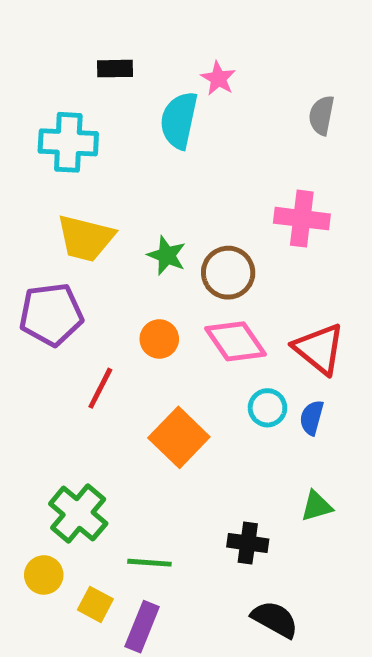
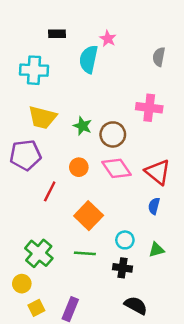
cyan circle: (267, 408) -> (125, 240), moved
green line: (149, 563) -> (85, 253), moved
yellow square: (95, 604) -> (36, 308), moved, turned 35

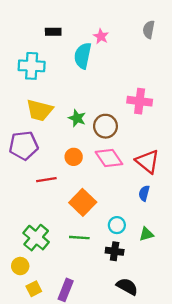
gray semicircle: (159, 57) -> (149, 30), moved
red line: (50, 191) -> (46, 180), turned 54

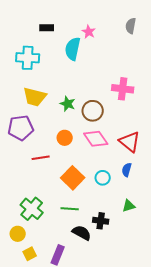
cyan circle: (117, 225) -> (103, 178), moved
black semicircle: (127, 286) -> (82, 233), moved

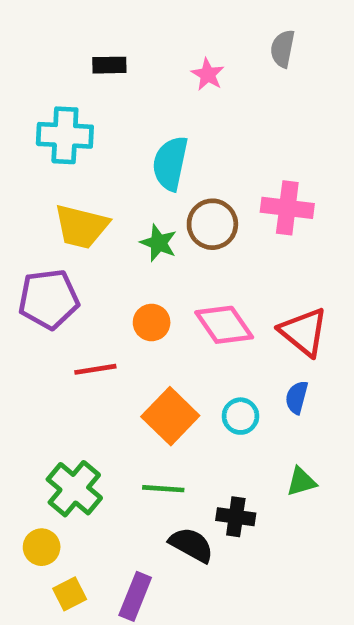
gray semicircle: (131, 26) -> (283, 49), moved
cyan semicircle: (73, 49) -> (170, 163), moved
brown circle: (93, 111) -> (212, 224), moved

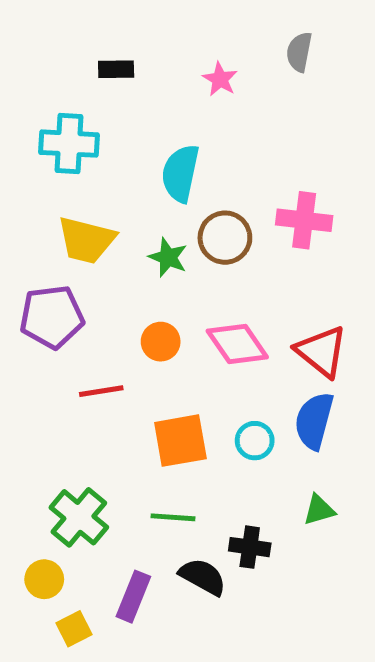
blue semicircle: (297, 397) -> (314, 421), size x1.6
orange square: (170, 416) -> (180, 441), turned 36
purple rectangle: (135, 596) -> (133, 597), moved

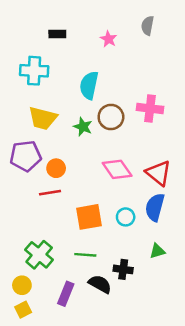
orange circle: (161, 342) -> (56, 168), moved
yellow square: (74, 629) -> (23, 310), moved

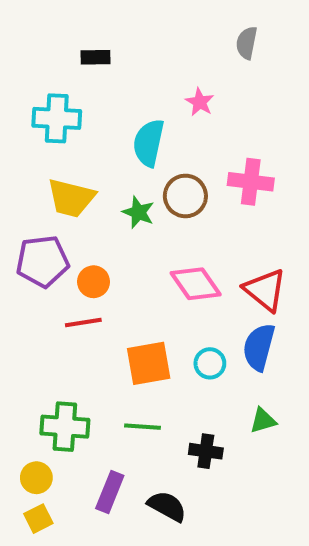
pink star: (109, 39) -> (200, 102), moved
green cross: (39, 255) -> (65, 427), turned -36
black semicircle: (100, 284) -> (167, 506), moved

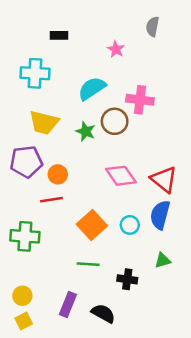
pink star: (200, 102) -> (116, 49), moved
cyan semicircle: (149, 143) -> (92, 88), turned 44
pink cross: (251, 182) -> (140, 100), moved
orange square: (149, 363) -> (92, 225), turned -32
green cross: (65, 427) -> (25, 236), moved

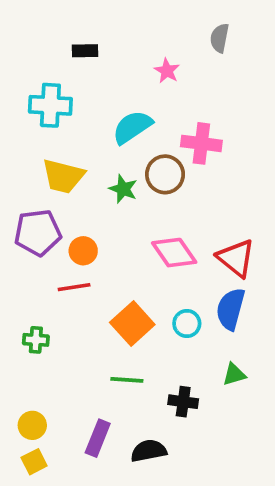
green cross: (25, 236) -> (36, 340), size x0.6
black semicircle: (103, 313) -> (149, 451), turned -40

